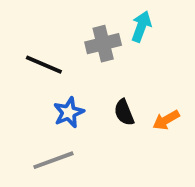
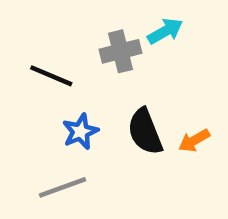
cyan arrow: (141, 26) -> (165, 31), turned 40
black semicircle: (124, 112) -> (145, 132), size x1.5

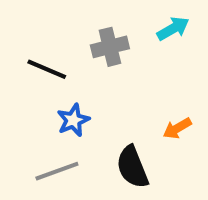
cyan arrow: (165, 31) -> (173, 29), moved
black semicircle: (145, 132) -> (132, 167), moved

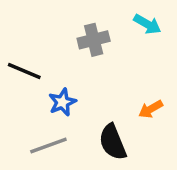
cyan arrow: (173, 29) -> (147, 24), turned 60
black line: (47, 69) -> (24, 71), moved

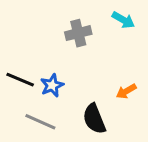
black line: (24, 71) -> (20, 80), moved
gray line: (48, 145) -> (40, 122), turned 44

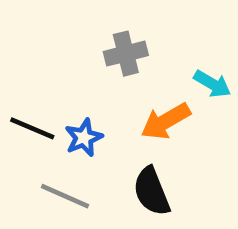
cyan arrow: (123, 20) -> (212, 84), moved
orange arrow: (126, 91) -> (166, 121), moved, size x1.5

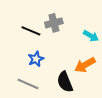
orange arrow: (166, 121) -> (85, 65), moved
black line: (32, 128) -> (31, 31), moved

